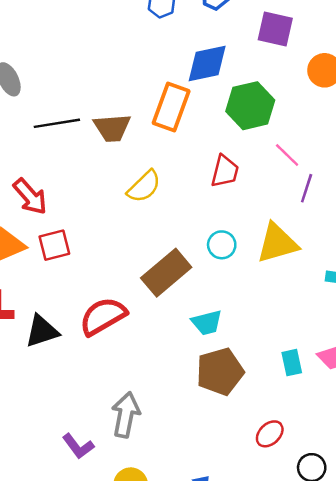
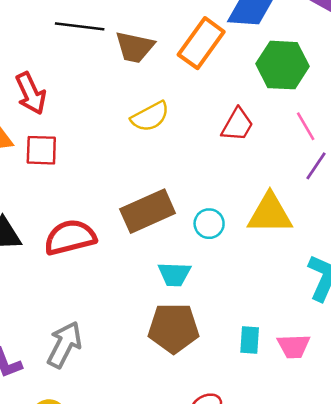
cyan circle: (222, 245) -> (209, 224), moved

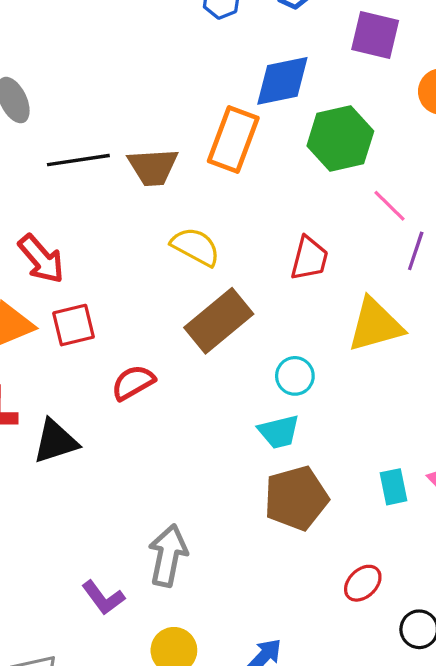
yellow semicircle: (150, 117) -> (195, 247), turned -108
red trapezoid: (237, 125) -> (309, 258), moved
brown rectangle: (148, 211) -> (219, 321), moved
cyan circle: (209, 224) -> (295, 376), moved
red semicircle: (70, 237) -> (133, 382), moved, size x0.7

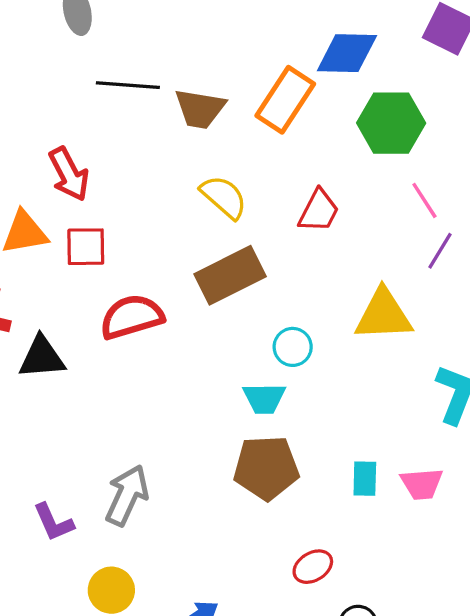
red trapezoid: (309, 258) -> (319, 211), moved
red semicircle: (133, 382) -> (132, 317), size x1.4

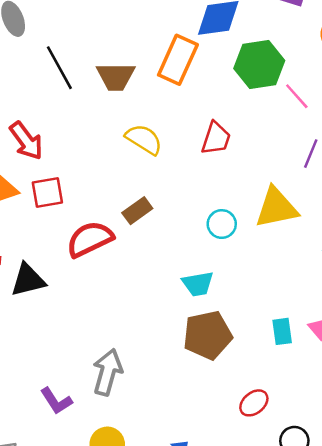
black line: (128, 85) -> (59, 68), turned 66
pink line: (424, 200) -> (297, 96), moved
brown rectangle: (230, 275) -> (137, 211), moved, size x0.6
cyan circle: (293, 347) -> (222, 224), moved

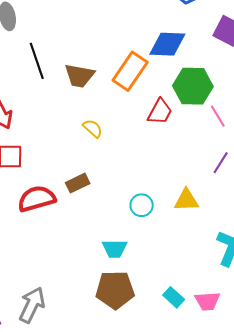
red trapezoid: (216, 138) -> (160, 112), moved
yellow semicircle: (144, 139) -> (93, 128), size x0.7
yellow triangle: (276, 208) -> (186, 200), size x0.7
cyan rectangle: (282, 331) -> (174, 297), turned -50

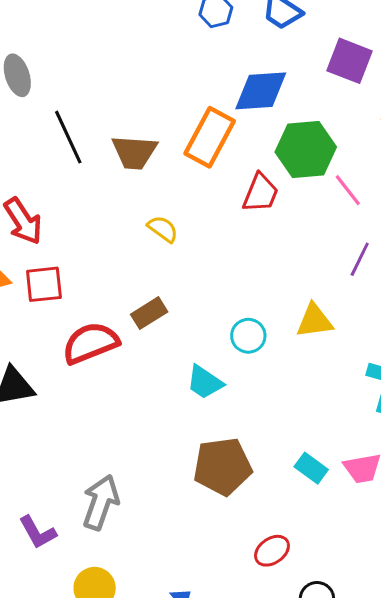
cyan trapezoid: (115, 249) -> (205, 382), moved, turned 40

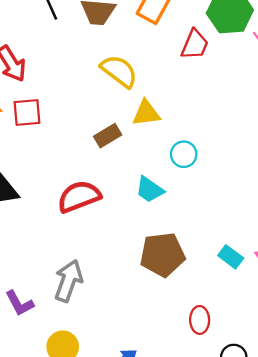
yellow semicircle: (163, 229) -> (119, 71), size x1.6
yellow triangle: (314, 321) -> (146, 113), moved
red semicircle: (90, 343) -> (79, 197), moved
red ellipse: (272, 551) -> (200, 320), turned -56

